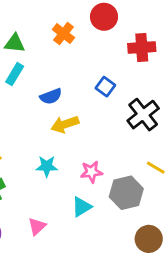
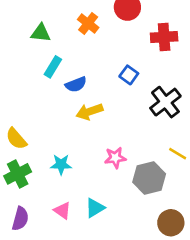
cyan rectangle: (15, 74) -> (53, 67), moved
cyan star: (47, 166) -> (61, 164), moved
cyan triangle: (82, 207) -> (95, 208), moved
pink triangle: (37, 226) -> (62, 211), turned -42

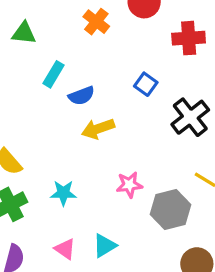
green triangle: (41, 33) -> (24, 33), moved

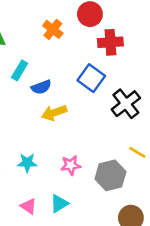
red cross: (189, 38) -> (110, 42), moved
blue square: (146, 84) -> (91, 78), size x1.5
pink star: (129, 185) -> (71, 165), moved

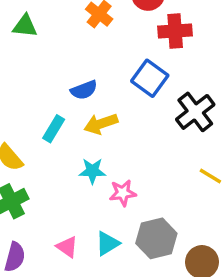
cyan rectangle: (20, 70) -> (54, 129), moved
cyan star: (27, 163) -> (92, 171), moved
gray hexagon: (110, 175) -> (156, 238), moved

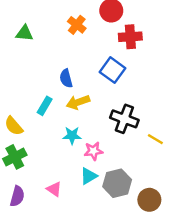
blue semicircle: (84, 90) -> (66, 78), turned 96
black cross: (195, 112) -> (124, 119), moved, turned -32
cyan triangle: (108, 243) -> (89, 176), moved

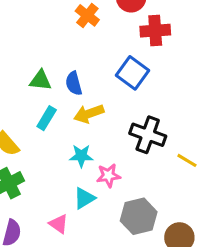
green triangle: (24, 33) -> (40, 80), moved
cyan triangle: (89, 176) -> (84, 198), moved

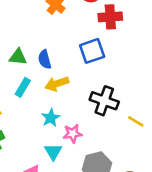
blue square: (133, 73) -> (92, 51), turned 35
cyan star: (81, 156) -> (51, 118), turned -30
cyan triangle: (84, 198) -> (53, 152), turned -30

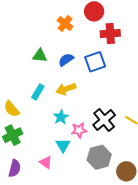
green triangle: (18, 57) -> (40, 56), moved
blue semicircle: (45, 59) -> (66, 60), moved, turned 70
black cross: (104, 101) -> (104, 120), moved, turned 30

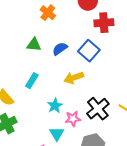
orange cross: (65, 23) -> (48, 13), moved
blue square: (95, 62) -> (89, 51), turned -30
yellow arrow: (66, 89) -> (74, 78), moved

